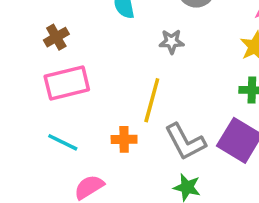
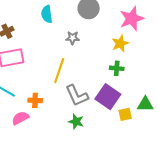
orange cross: (124, 139) -> (35, 100), moved

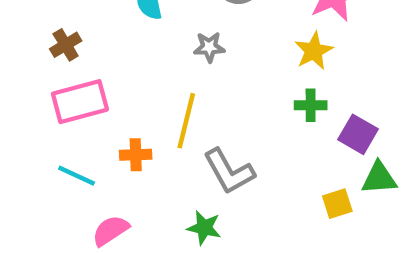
purple square: (108, 97) -> (358, 134), moved, size x0.7
orange cross: (35, 100) -> (136, 155), moved
green star: (76, 122) -> (204, 228), moved

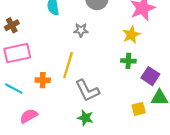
green star: (204, 228) -> (85, 118), moved

